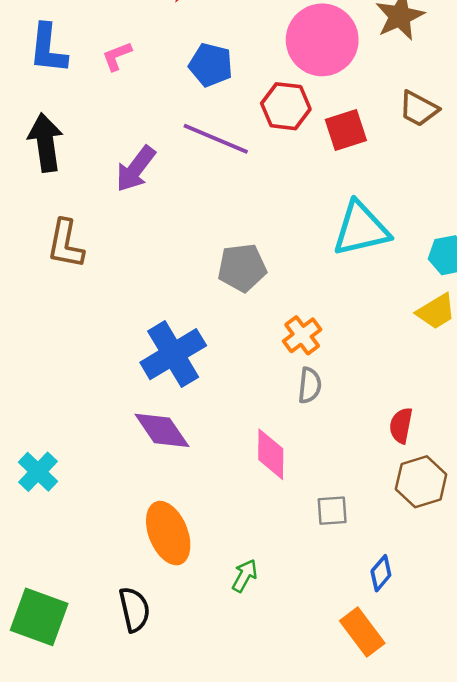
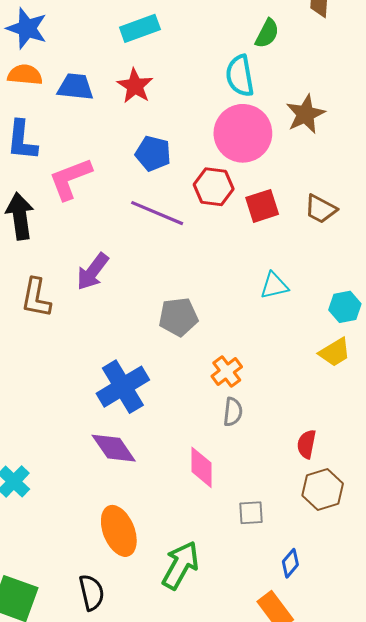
pink L-shape: (117, 56) -> (70, 179), moved, size x1.8
brown trapezoid: (419, 109) -> (321, 209), moved
purple arrow: (136, 169) -> (93, 272), moved
cyan triangle: (361, 229) -> (274, 286), size x0.6
green arrow: (245, 576) -> (180, 565), size x1.8

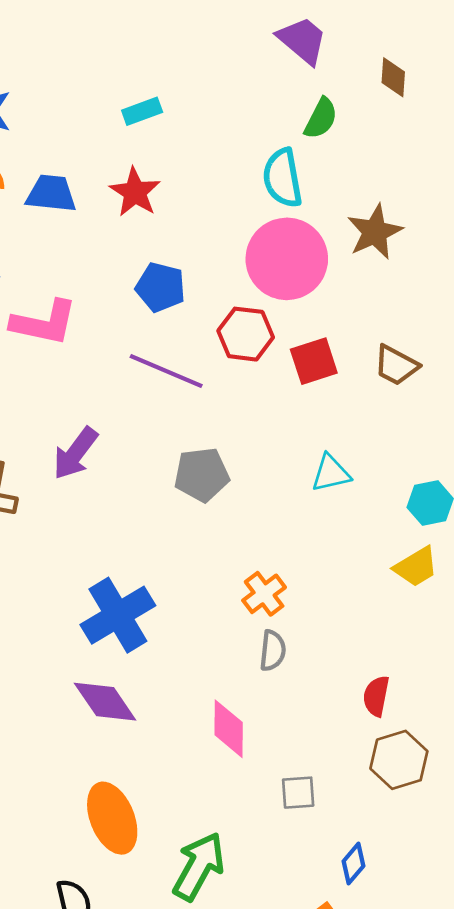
cyan rectangle: (140, 28) -> (142, 111), size x0.7
pink L-shape: (70, 179) -> (44, 323), turned -147
gray pentagon: (178, 317) -> (202, 475), moved

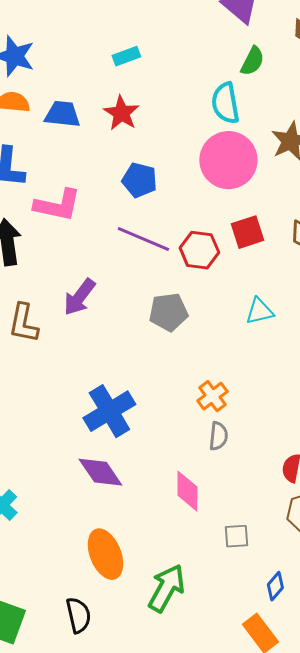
red hexagon: (246, 334) -> (199, 250), moved

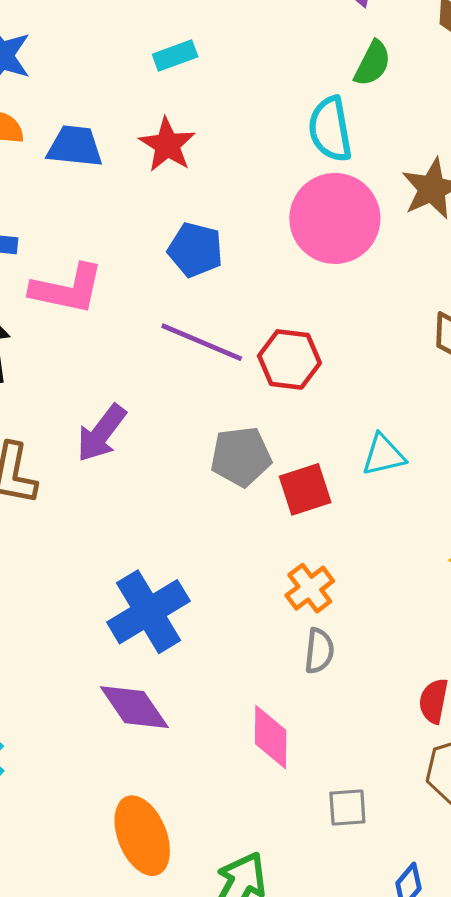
red square: (247, 232) -> (305, 489), moved

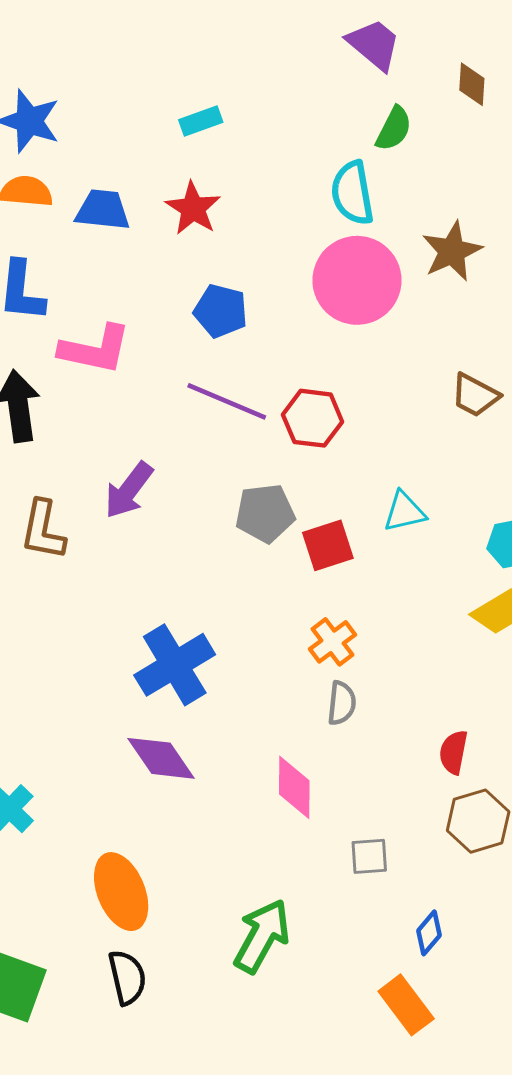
orange ellipse: (142, 836) -> (121, 892), moved

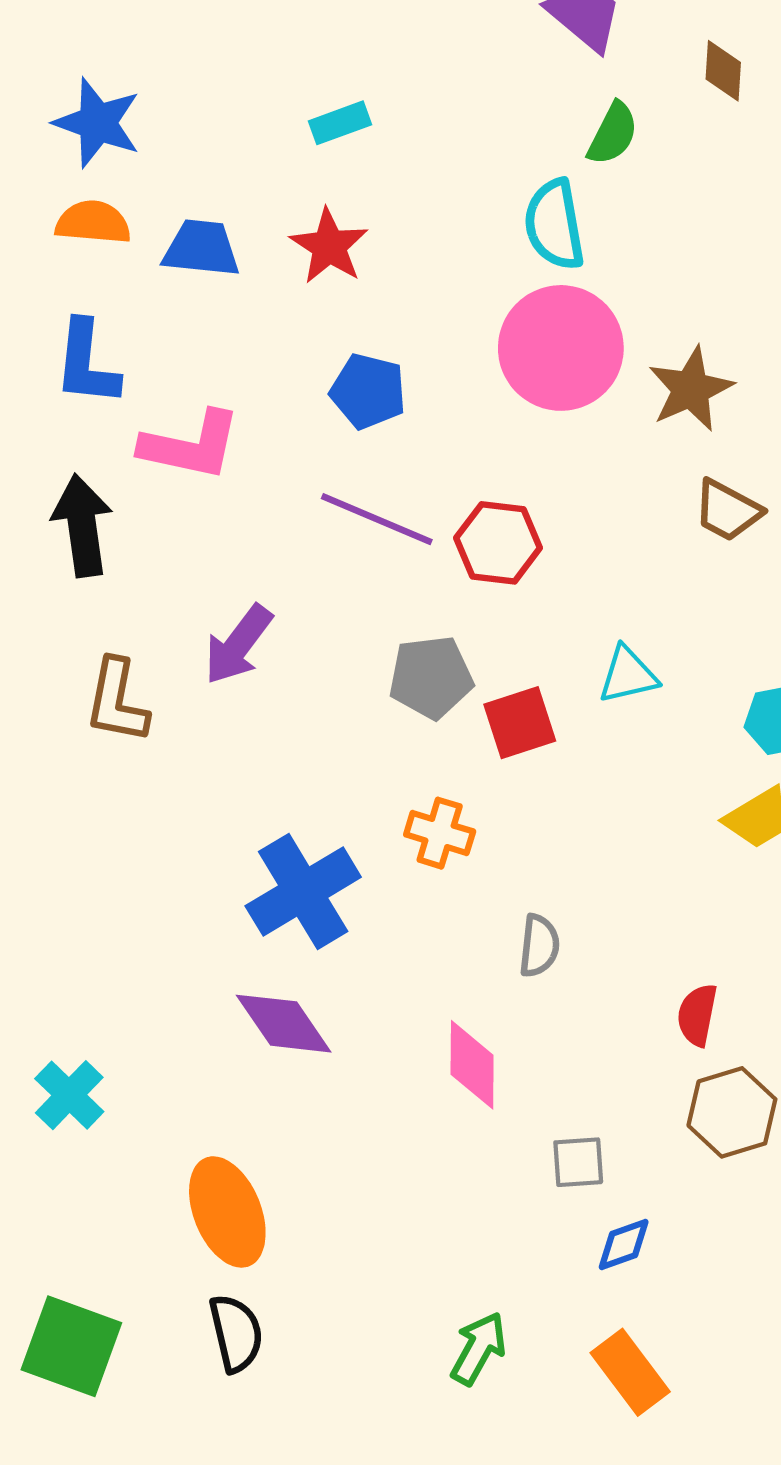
brown star: (452, 251) -> (691, 389), moved
orange cross: (332, 642) -> (440, 833), moved, turned -36
blue diamond: (429, 933) -> (624, 1244), moved, turned 30
green arrow: (262, 936) -> (479, 1348), moved, size x0.7

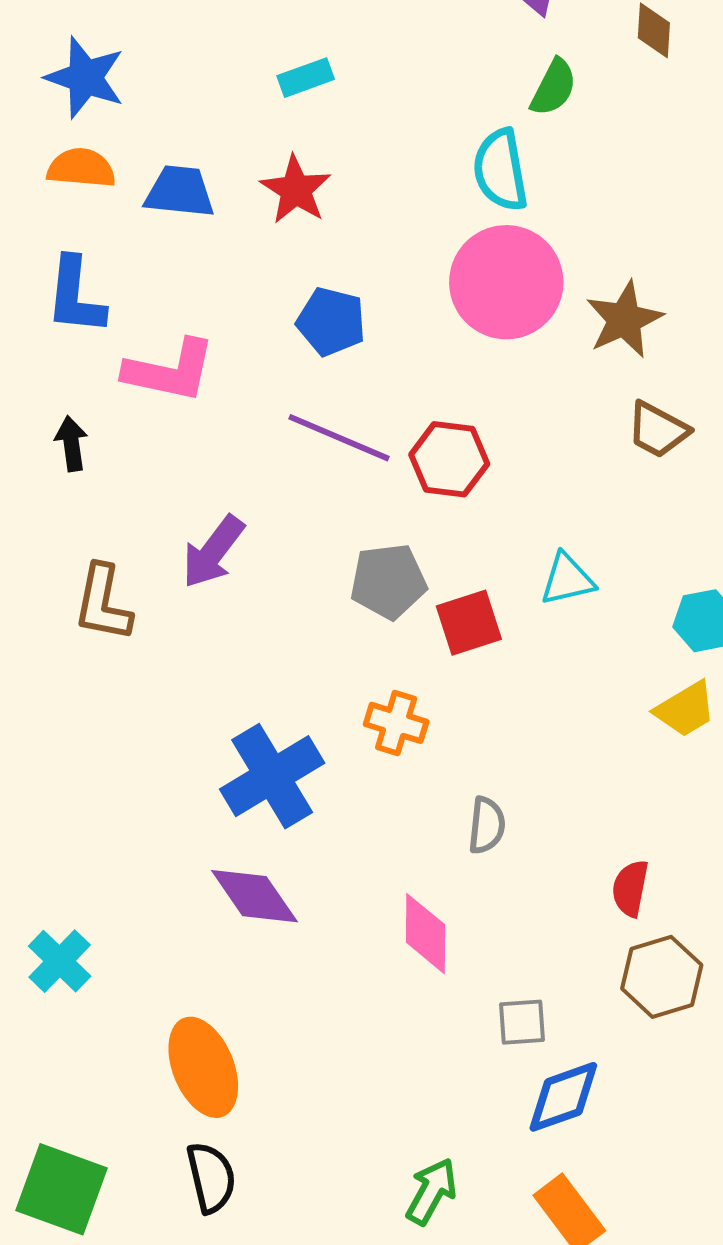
black arrow: (82, 526) -> (71, 444), size x0.6
blue diamond: (624, 1244) -> (563, 1097), size x1.5

